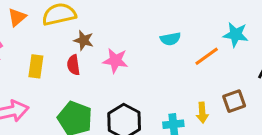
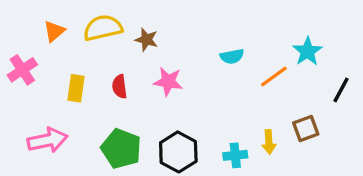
cyan star: (236, 35) -> (307, 51), turned 30
brown star: (84, 40) -> (146, 40), moved

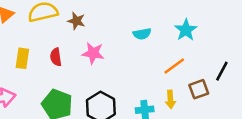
cyan star: (307, 51) -> (186, 30), moved
orange line: (274, 77) -> (174, 66), moved
black line: (341, 90) -> (222, 71), moved

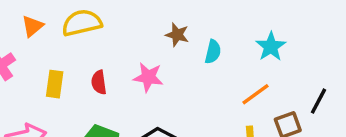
brown star: (76, 21) -> (177, 35), moved
cyan semicircle: (142, 34) -> (213, 52), turned -66

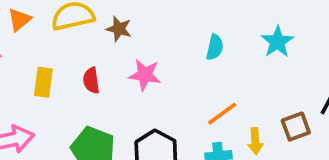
brown star: (177, 35) -> (119, 29), moved
orange line: (255, 94) -> (222, 114), moved

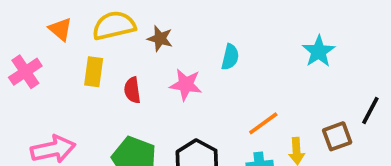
orange triangle: (19, 20) -> (60, 29), turned -40
cyan semicircle: (215, 47) -> (230, 57), moved
yellow rectangle: (43, 82) -> (94, 72), moved

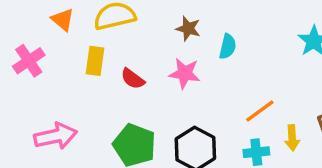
brown star: (160, 39) -> (188, 29), moved
red semicircle: (132, 90) -> (133, 79), turned -45

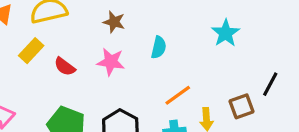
cyan semicircle: (228, 46) -> (159, 47), moved
yellow rectangle: (95, 61) -> (31, 51), turned 35

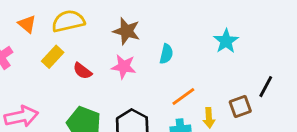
brown star: (114, 22) -> (127, 31), size x1.4

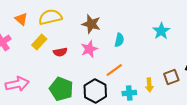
pink star: (124, 67) -> (89, 49), turned -30
red semicircle: (82, 71) -> (60, 52), turned -48
orange line: (183, 97) -> (114, 70), moved

